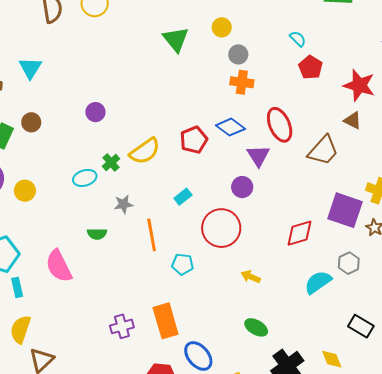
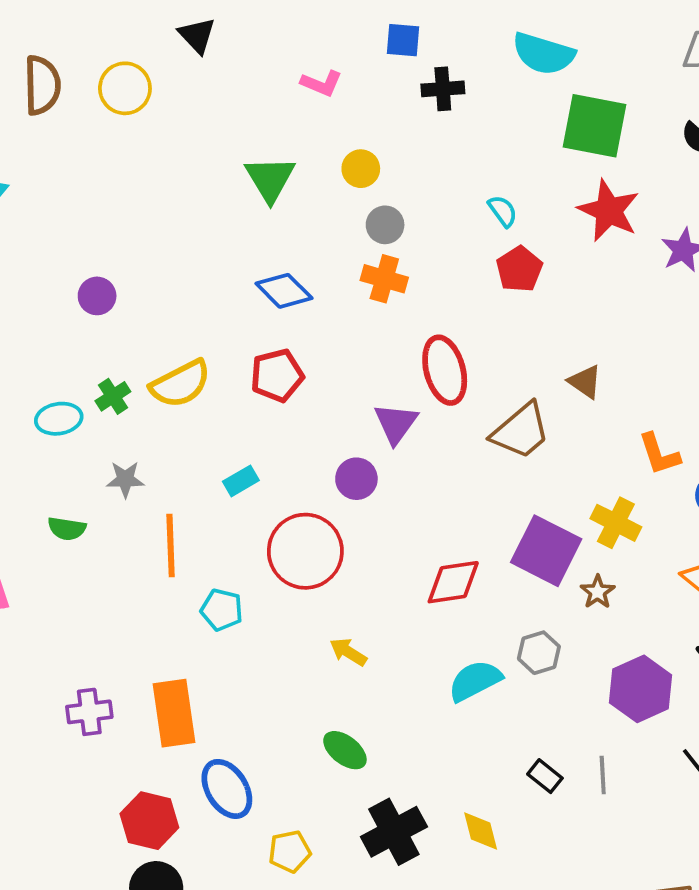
red star: (359, 85) -> (609, 211), moved
blue diamond: (230, 127) -> (284, 291), moved
black rectangle: (361, 326) -> (545, 776), size x0.7

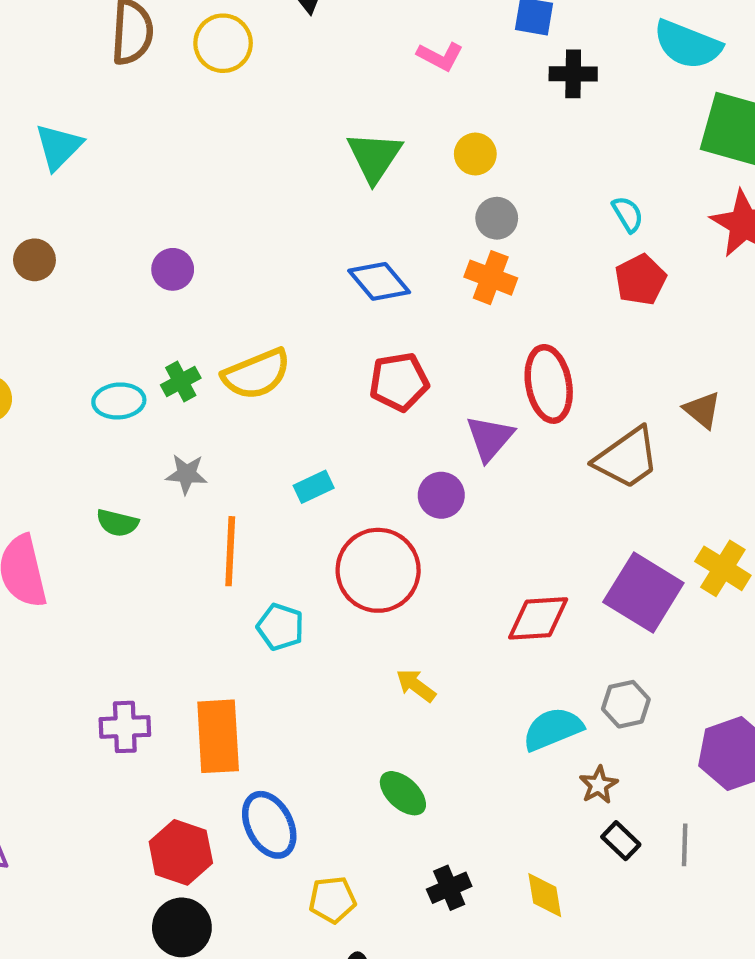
red pentagon: (277, 376) -> (399, 382), moved
brown star: (598, 592) -> (599, 785), moved
black cross: (394, 832) -> (449, 888), size x0.6

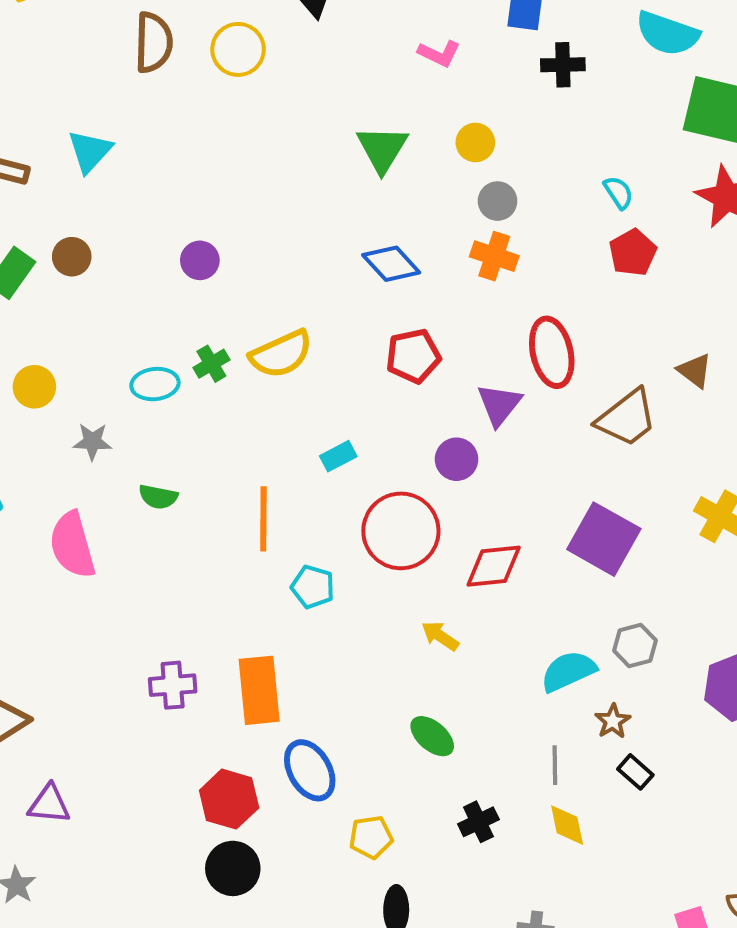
gray star: (186, 474) -> (92, 442), moved
purple square: (643, 592) -> (604, 539), moved
red diamond: (538, 618) -> (494, 566), moved
gray line: (685, 845) -> (555, 765), moved

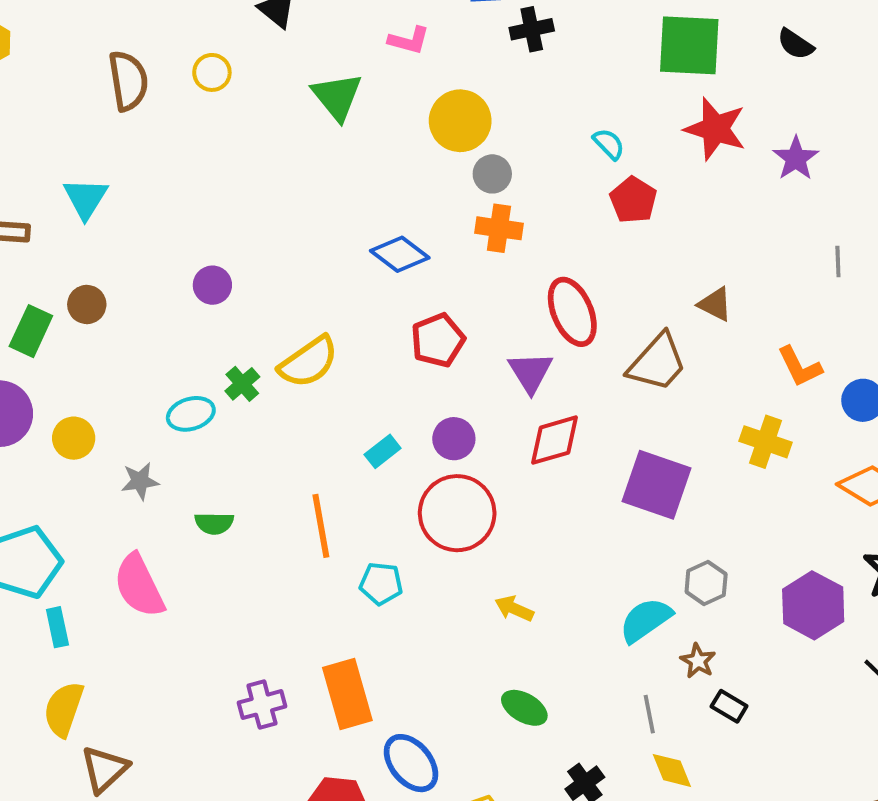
yellow circle: (238, 49) -> (212, 72), size x0.7
yellow circle: (475, 142) -> (460, 121), size x1.6
green triangle: (382, 149) -> (337, 96), moved
purple circle: (457, 459) -> (454, 439), moved
red diamond: (494, 566) -> (555, 440), moved

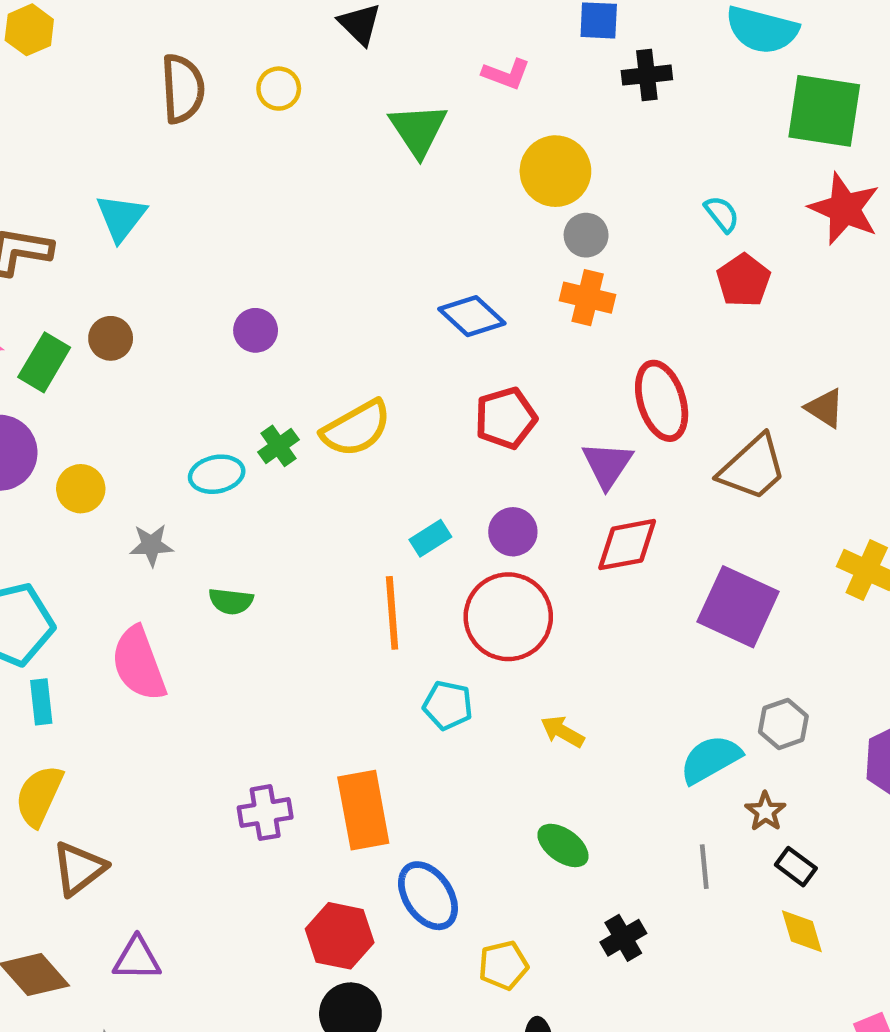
orange line: (321, 526) -> (392, 613), moved
cyan pentagon: (381, 584) -> (448, 705), moved
yellow diamond: (672, 770) -> (802, 931), moved

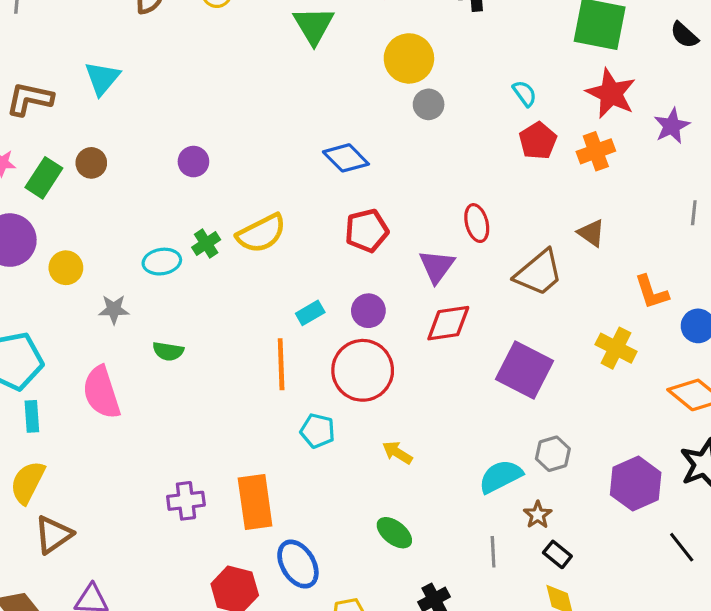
orange cross: (588, 298) -> (596, 151), moved, turned -36
red ellipse: (662, 401) -> (477, 223), size x0.7

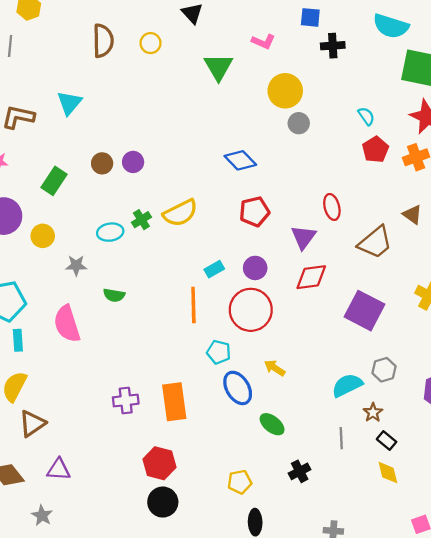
brown circle: (91, 163) -> (102, 163), moved
green rectangle: (44, 178) -> (54, 181), moved
blue ellipse: (298, 564) -> (238, 388), moved

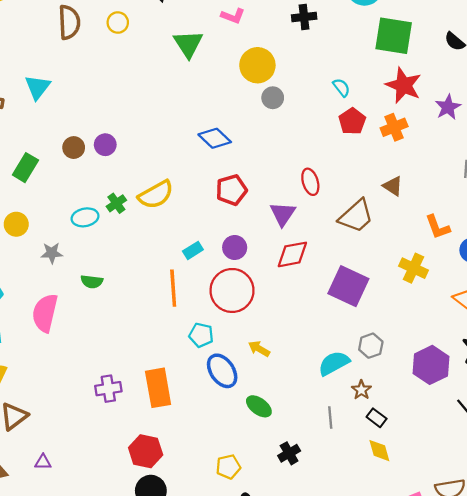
pink semicircle: (67, 324) -> (45, 313), turned 33
purple triangle: (59, 469) -> (43, 462), size x0.7

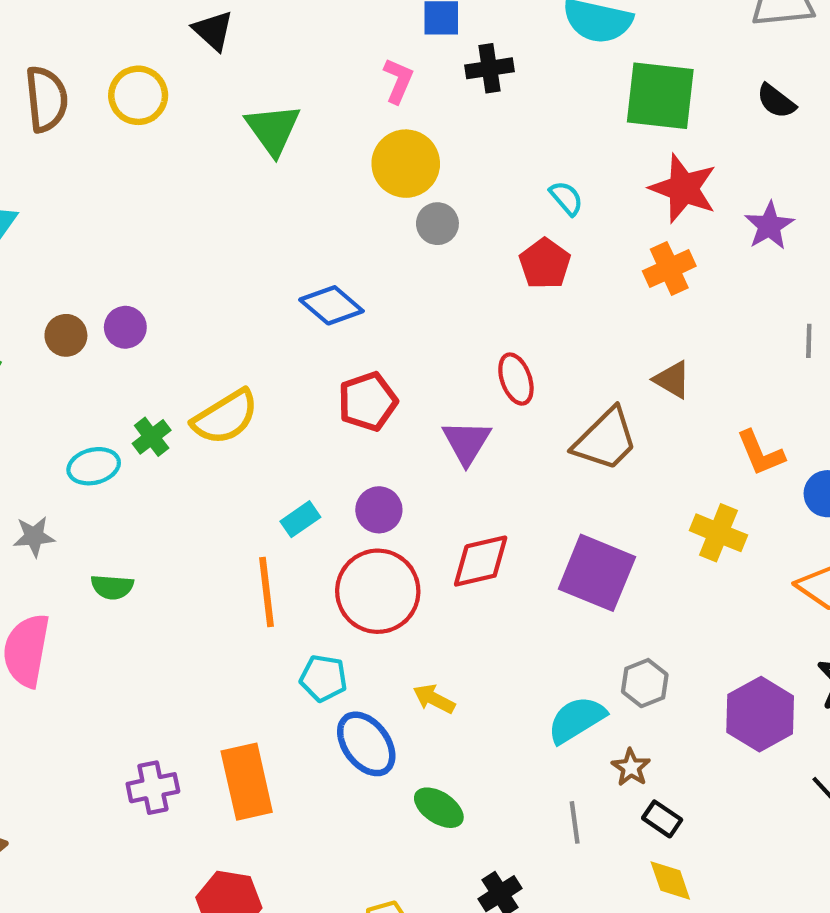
pink L-shape: (233, 16) -> (398, 81), moved, turned -85
yellow circle: (118, 23) -> (138, 95), size x1.4
red pentagon: (352, 121) -> (545, 264), moved
red diamond: (292, 254) -> (481, 561), moved

